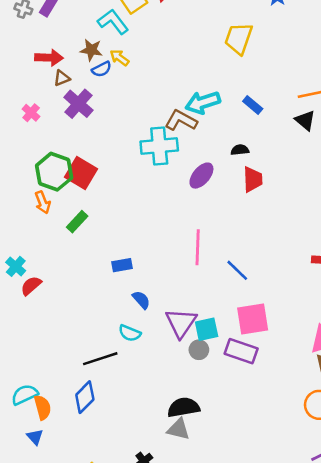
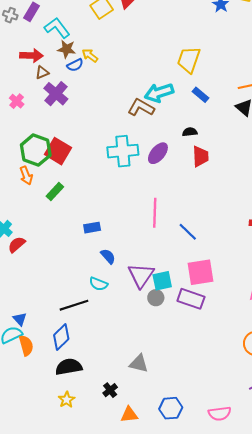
cyan L-shape: (113, 22) -> (57, 28), moved
yellow trapezoid: (239, 38) -> (189, 60), moved
cyan cross: (159, 146) -> (123, 151), moved
black semicircle: (184, 407) -> (69, 367), moved
blue triangle: (35, 437) -> (20, 319), moved

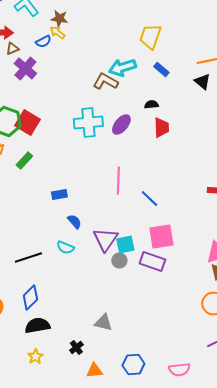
brown star: (67, 49) -> (59, 18), moved
black line: (74, 305) -> (28, 258), moved

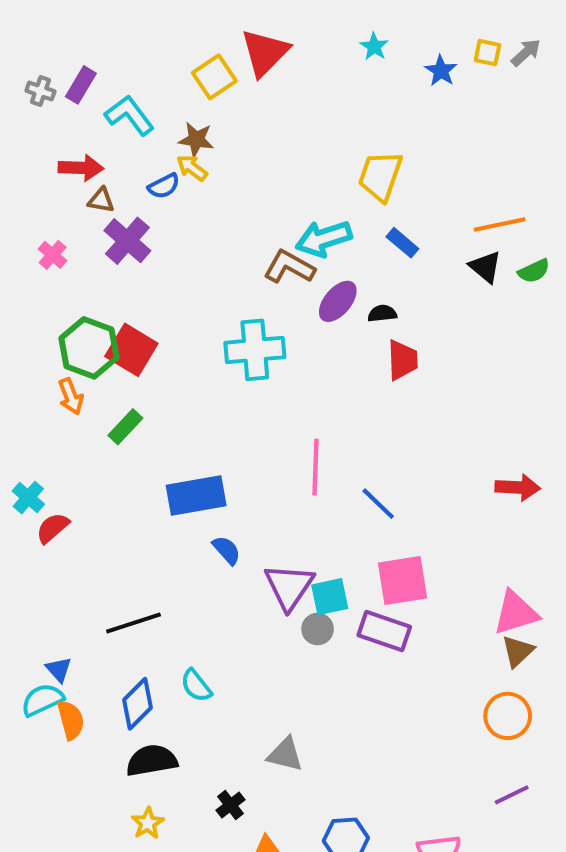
brown triangle: (12, 48) -> (101, 200), turned 32
purple ellipse: (121, 124) -> (338, 301), moved
blue rectangle: (59, 194) -> (196, 496), size x1.8
cyan semicircle: (65, 248) -> (196, 686), moved, turned 30

